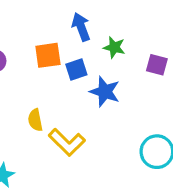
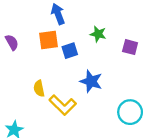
blue arrow: (81, 27) -> (58, 14), moved
blue star: (105, 92) -> (91, 81), moved

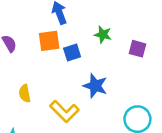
yellow semicircle: (39, 88) -> (25, 93), moved

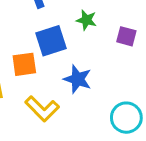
orange square: (49, 41) -> (24, 64), moved
blue square: (72, 52) -> (51, 41), size x1.5

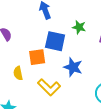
blue square: (51, 41) -> (55, 41), turned 30

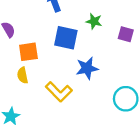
orange square: (37, 57) -> (28, 52), moved
blue star: (73, 67) -> (87, 68), turned -30

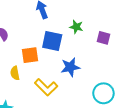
orange square: (28, 52) -> (30, 55), moved

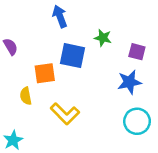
blue star: (70, 67) -> (129, 82), moved

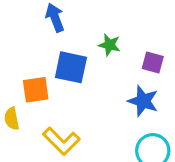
blue star: (129, 82) -> (143, 101), turned 30

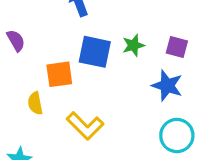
green star: (109, 45) -> (133, 45), moved, turned -30

